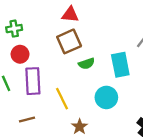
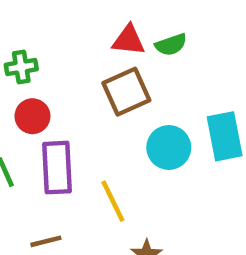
green semicircle: (87, 64) -> (171, 45), moved
cyan circle: (106, 97) -> (169, 147), moved

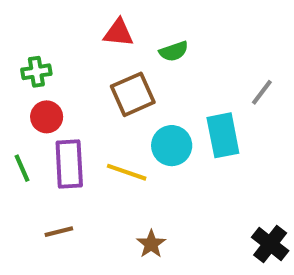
red triangle: (129, 40) -> (118, 33), moved
yellow line: (113, 201) -> (127, 172), moved, turned -45

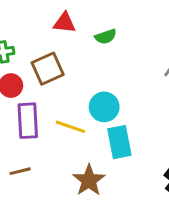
brown square: (133, 94) -> (48, 69), moved
cyan rectangle: (223, 135) -> (119, 142), moved
brown star: (151, 244) -> (89, 180), size x1.5

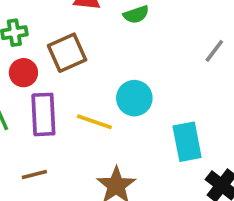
cyan rectangle: (119, 142) -> (187, 142), moved

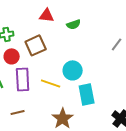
cyan rectangle: (187, 142) -> (87, 94), moved

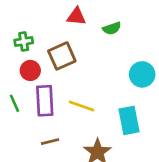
cyan circle: (73, 70) -> (142, 74), moved
brown line: (18, 112) -> (50, 142), moved

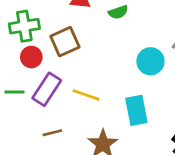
green cross: (24, 42) -> (24, 26), size x1.5
purple rectangle: (45, 101) -> (47, 89), turned 36
green line: (14, 103) -> (14, 92), turned -66

